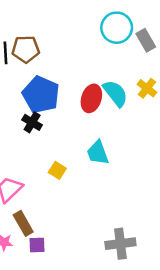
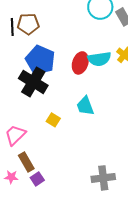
cyan semicircle: (115, 93) -> (99, 59), turned 120
black cross: (32, 122) -> (33, 82), size x1.8
purple square: (37, 245) -> (37, 179), turned -32

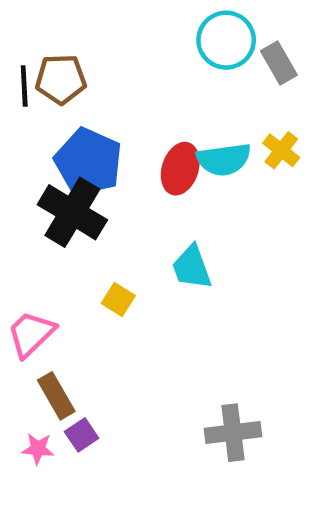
pink star: (11, 177) -> (38, 449), moved

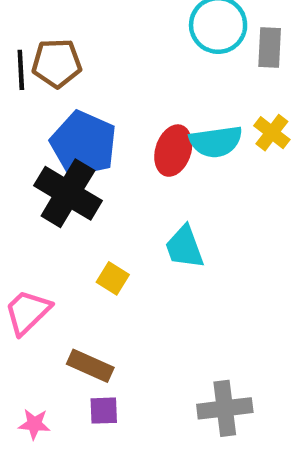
gray rectangle: (279, 63) -> (270, 47), turned 33
brown rectangle: (56, 396) -> (90, 366), moved, turned -36
purple square: (82, 435) -> (104, 411), moved, turned 32

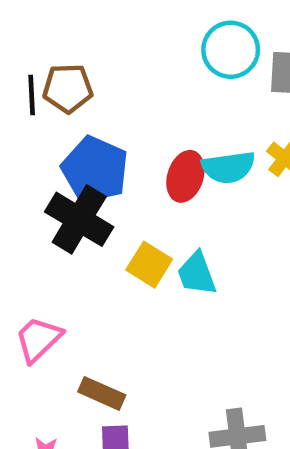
yellow square: (113, 278) -> (149, 265), moved, size x1.4

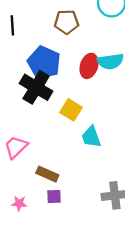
brown pentagon: (68, 88) -> (66, 22), moved
cyan trapezoid: (197, 274) -> (91, 137), moved

